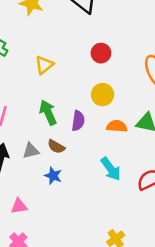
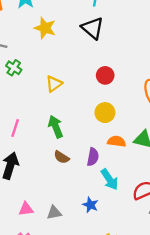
purple semicircle: (78, 121) -> (93, 157), moved
gray triangle: (31, 151) -> (54, 213), moved
blue star: (53, 176) -> (90, 205), moved

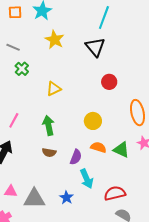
red circle: (105, 75) -> (109, 82), moved
brown semicircle: (62, 157) -> (49, 153), turned -32
gray triangle: (54, 213) -> (34, 199), size x1.6

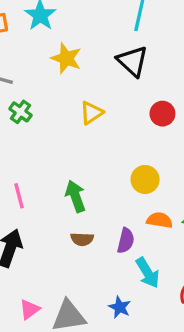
yellow triangle: (54, 89) -> (91, 113), moved
pink line: (14, 120) -> (19, 196), turned -35
pink triangle: (11, 191) -> (30, 309), turned -32

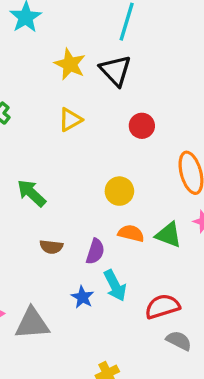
yellow star: (66, 58) -> (70, 64), moved
green arrow: (75, 196) -> (31, 193), moved, turned -32
blue star: (120, 307) -> (82, 297), moved

